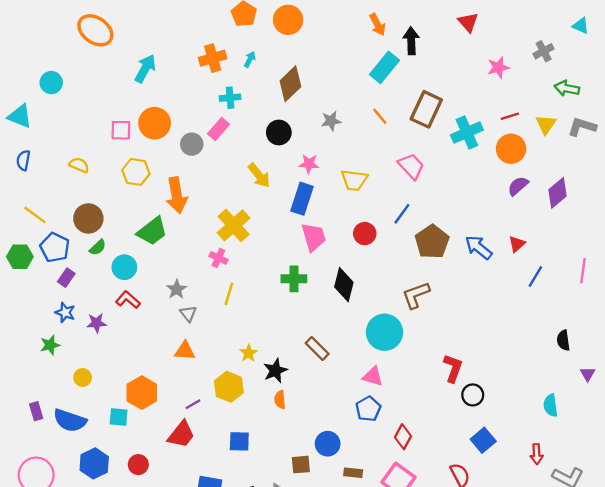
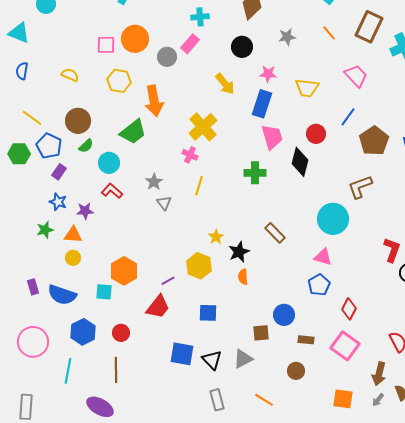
black diamond: (344, 285) -> (300, 162), moved
orange triangle: (185, 351) -> (73, 235), moved

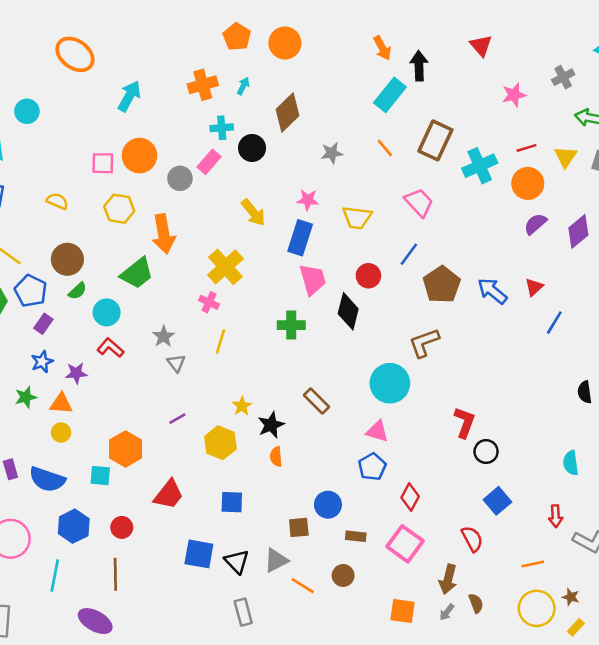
black circle: (242, 47) -> (252, 148), moved
blue star: (58, 202) -> (42, 362), turned 30
purple line: (168, 281) -> (177, 419), moved
orange line: (264, 400) -> (303, 586), moved

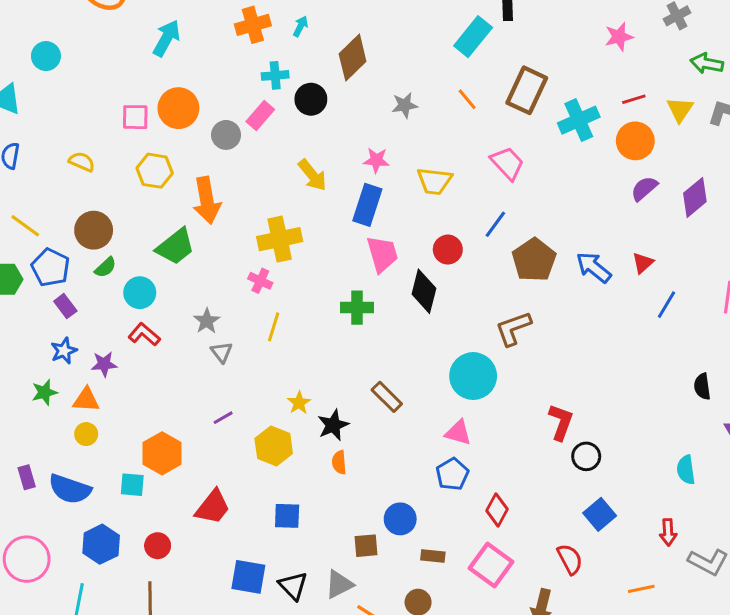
yellow cross: (225, 267) -> (280, 239), turned 30
purple rectangle: (43, 324) -> (65, 306), turned -72

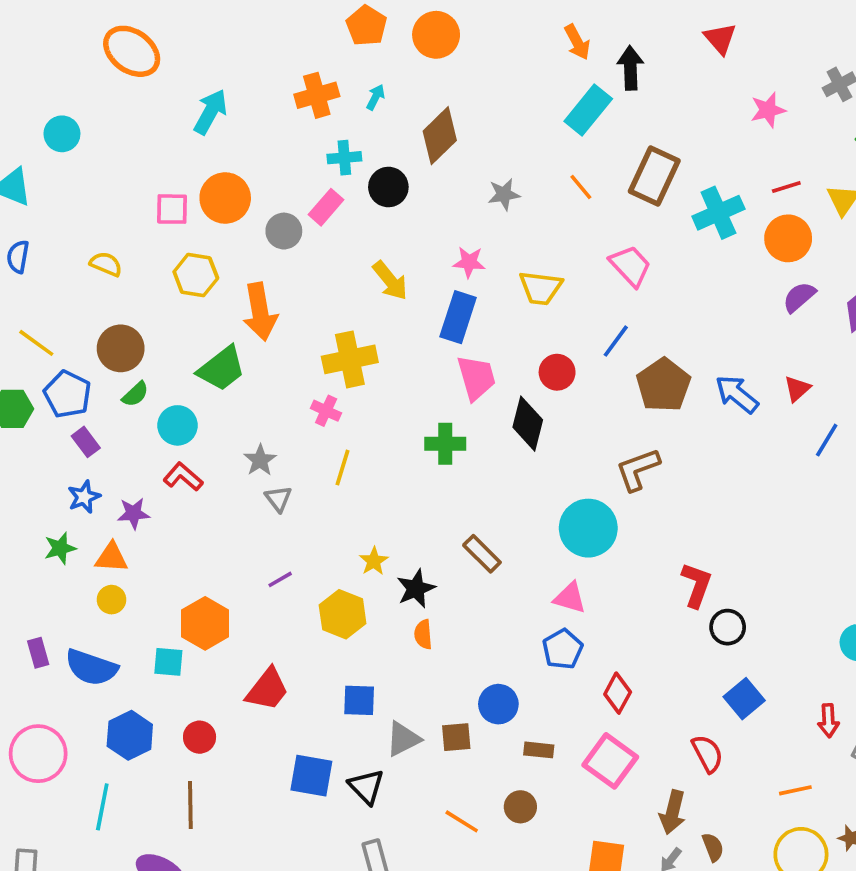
gray triangle: (339, 584) -> (403, 739), moved

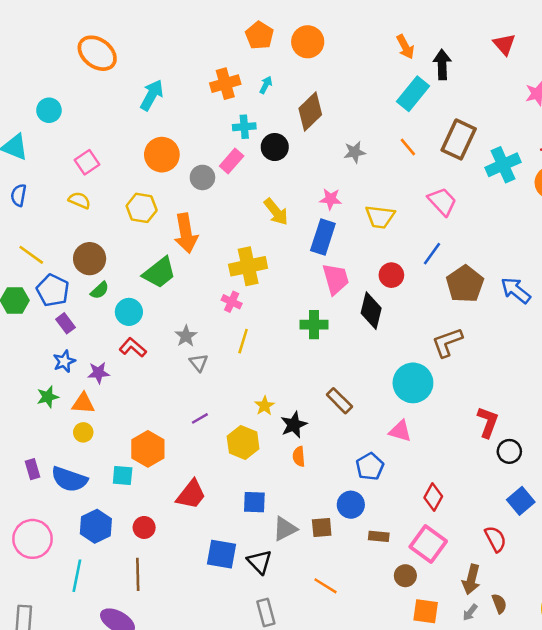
pink square: (172, 209) -> (87, 162), moved, turned -35
blue pentagon: (563, 649) -> (370, 467), moved
brown circle: (520, 807) -> (405, 576), moved

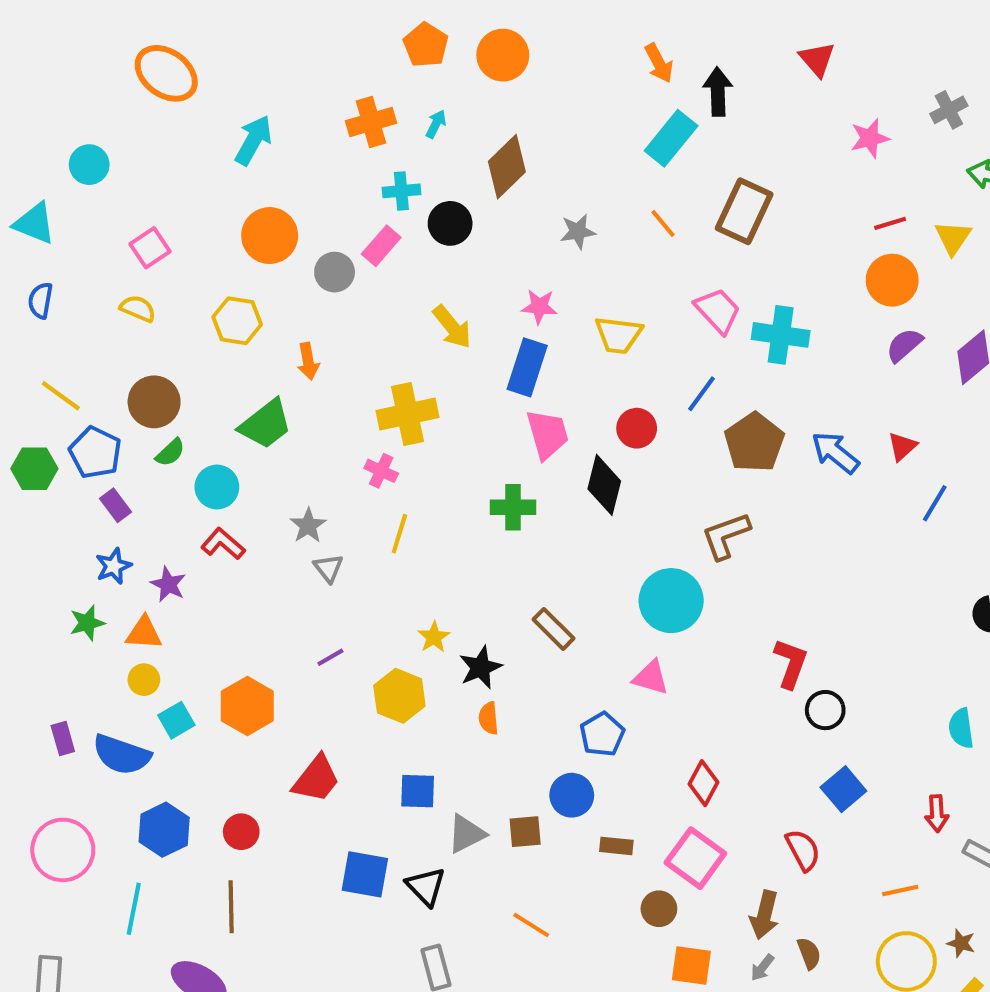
cyan cross: (503, 165) -> (781, 335), moved, turned 32
orange arrow: (186, 233) -> (308, 361), size x0.6
purple star: (98, 373) -> (168, 584), turned 30
cyan square: (123, 475) -> (176, 720), moved, turned -35

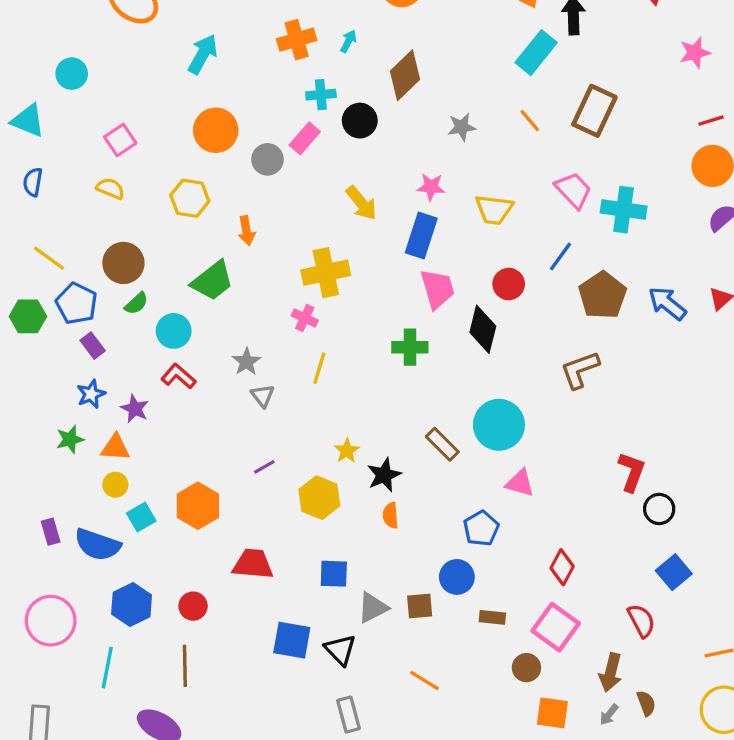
cyan circle: (671, 601) -> (499, 425), moved
red trapezoid: (316, 779) -> (253, 564), turned -123

